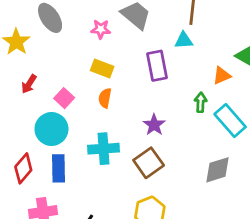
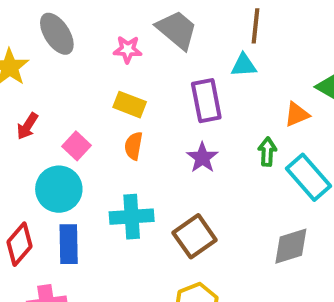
purple star: (154, 125) -> (202, 158), moved

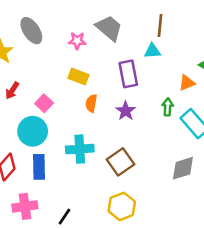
orange semicircle: (134, 146) -> (91, 103), moved

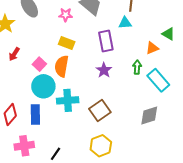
orange semicircle: (91, 103) -> (62, 66), moved, size x1.5
cyan circle: (33, 131) -> (43, 86), moved

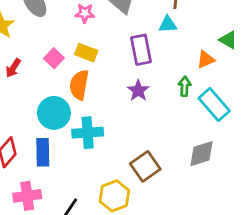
pink square: (39, 64) -> (54, 58), moved
brown square: (100, 110) -> (145, 166), moved
yellow hexagon: (101, 146) -> (114, 196), moved

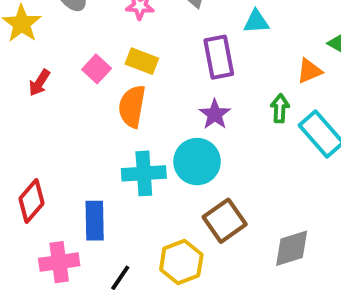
cyan circle: (54, 113) -> (197, 162), moved
blue rectangle: (43, 152) -> (95, 221), moved
gray diamond: (201, 154) -> (292, 248), moved

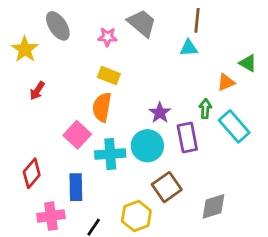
purple rectangle: (219, 57) -> (187, 137), moved
pink square: (97, 69) -> (77, 135), moved, size x1.4

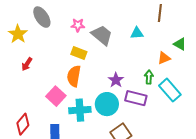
brown line: (197, 20) -> (160, 13), moved
gray trapezoid: (142, 23) -> (102, 35), moved
purple rectangle: (187, 137) -> (136, 98), turned -65

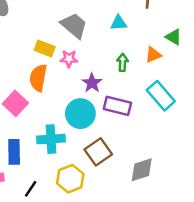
pink star: (78, 25) -> (69, 59), moved
green arrow: (149, 77) -> (123, 62), moved
cyan cross: (80, 110) -> (51, 139), moved

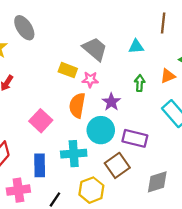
orange semicircle: (38, 78) -> (77, 105), moved
purple rectangle: (117, 106) -> (135, 138), moved

